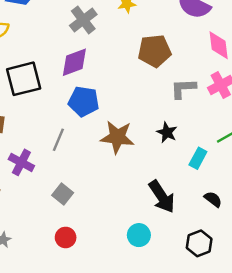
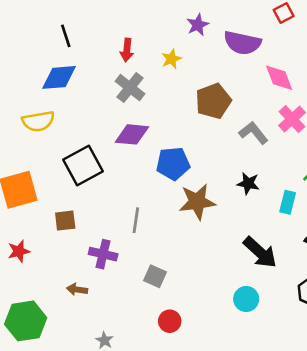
purple diamond: (74, 62) -> (132, 134), turned 40
gray L-shape: (183, 88) -> (253, 133), turned 68
blue pentagon: (84, 101) -> (173, 163), moved

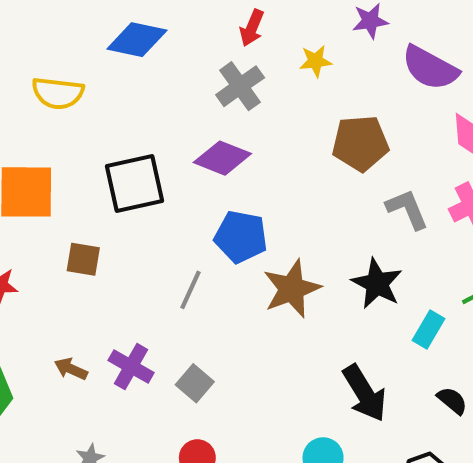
yellow semicircle: (38, 121) -> (58, 93), moved
blue pentagon: (173, 163) -> (241, 237), moved
black star: (248, 183) -> (377, 283), size x1.4
brown star: (197, 202) -> (292, 289), turned -30
purple cross: (103, 254) -> (131, 367), moved

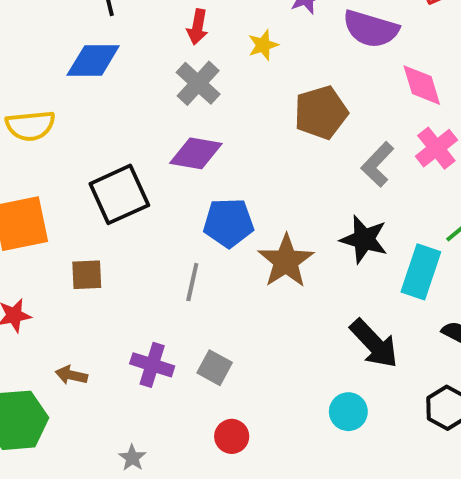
gray L-shape: (407, 209) -> (377, 164), turned -102
cyan rectangle: (429, 329) -> (421, 272), size x1.5
brown arrow: (71, 369) -> (71, 375), moved

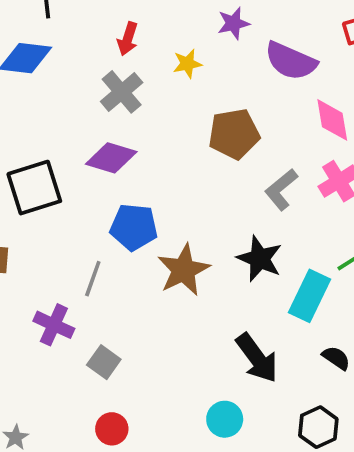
purple cross: (152, 365) -> (54, 325), moved

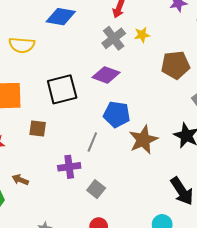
yellow star: (187, 64) -> (142, 35), moved
purple cross: (54, 325) -> (69, 167), turned -35

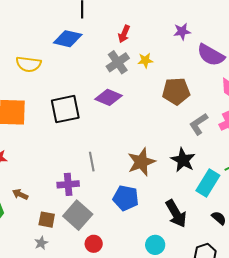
blue pentagon: (117, 114) -> (126, 198), moved
brown square: (38, 128) -> (47, 220), moved
gray line: (92, 142) -> (92, 162), turned -36
gray square: (96, 189) -> (78, 215), moved, size x1.6

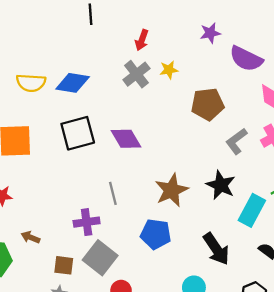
blue diamond: (68, 39) -> (73, 83), moved
purple diamond: (108, 97) -> (126, 139), moved, turned 40

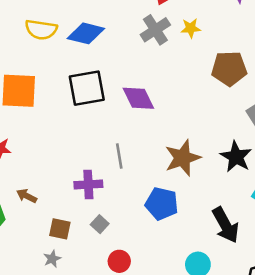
gray square: (100, 258) -> (100, 224), size x0.5

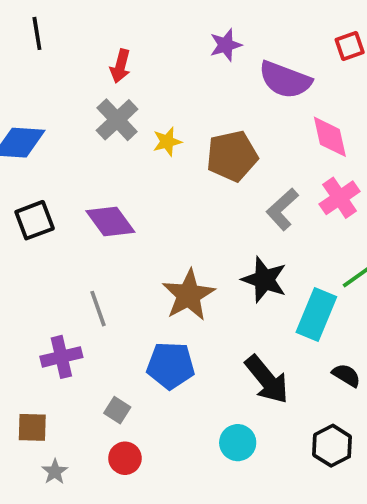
yellow star: (191, 28) -> (167, 142), moved
black square: (87, 88) -> (35, 220), size x0.7
gray square: (100, 224) -> (117, 410), moved
gray star: (52, 259) -> (55, 472), moved

